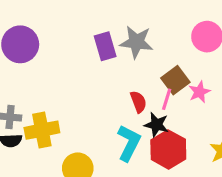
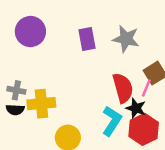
purple rectangle: (105, 46) -> (87, 39), moved
red semicircle: (138, 102) -> (123, 88), size x1.6

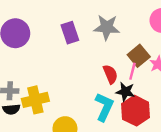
red semicircle: (123, 88) -> (110, 74), size x0.7

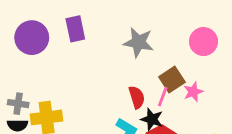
purple rectangle: (70, 33) -> (75, 29), moved

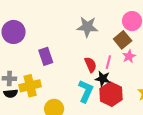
purple rectangle: (75, 29) -> (46, 56), moved
brown square: (172, 80) -> (123, 40), moved

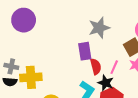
gray star: (87, 27) -> (99, 28), turned -30
purple rectangle: (46, 56) -> (85, 51), moved

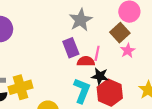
red semicircle: (96, 67) -> (86, 61), turned -63
pink line: (114, 67) -> (97, 53), moved

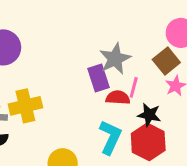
gray star: (81, 20) -> (115, 59), moved
black star: (100, 76) -> (149, 115), moved
yellow cross: (21, 87) -> (25, 106), moved

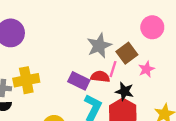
brown square: (166, 61) -> (127, 53), moved
purple rectangle: (98, 78) -> (79, 81), moved, turned -48

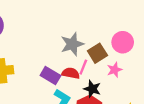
pink circle: (152, 27) -> (123, 42), moved

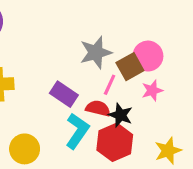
pink circle: (123, 42) -> (148, 56), moved
red semicircle: (71, 73) -> (98, 108), moved

